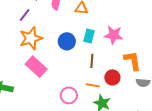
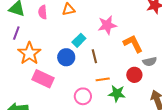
cyan rectangle: (89, 36) -> (79, 40), moved, turned 48
blue circle: (67, 41) -> (66, 57), moved
red circle: (112, 77) -> (134, 75), moved

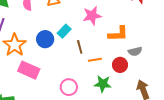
orange L-shape: (133, 44) -> (118, 34), turned 115
blue circle: (66, 57) -> (45, 39), moved
orange line: (103, 79) -> (95, 60), moved

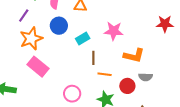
blue circle: (45, 39) -> (59, 26), moved

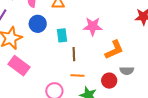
cyan rectangle: (83, 38) -> (62, 35), turned -64
orange L-shape: (134, 55) -> (114, 50), turned -35
orange line: (105, 74) -> (77, 75), moved

